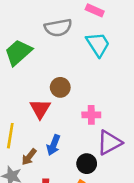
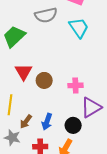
brown circle: (60, 87) -> (44, 80), moved
red triangle: (40, 109) -> (24, 72), moved
blue arrow: (53, 145) -> (47, 122), moved

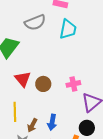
cyan trapezoid: (79, 28) -> (68, 29), turned 55
black circle: (73, 125) -> (87, 128), moved

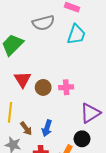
pink cross: (73, 84) -> (66, 87), moved
brown arrow: (32, 125) -> (26, 129), turned -72

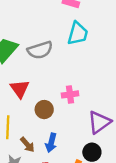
gray semicircle: (43, 23) -> (40, 50), moved
brown circle: (43, 87) -> (44, 110), moved

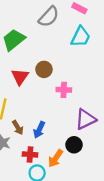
gray semicircle: (40, 50) -> (49, 17), moved, turned -40
brown circle: (44, 110) -> (44, 69), moved

